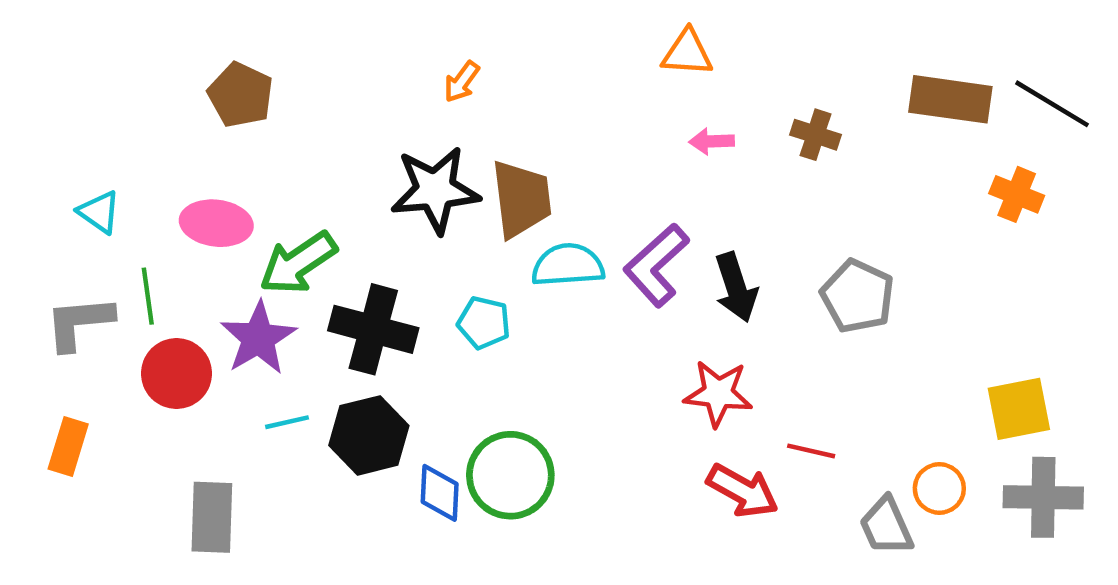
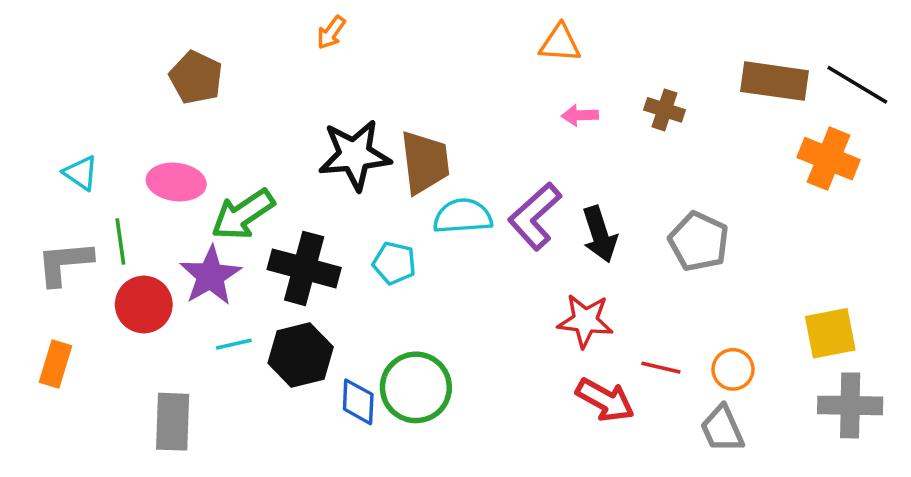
orange arrow: (462, 82) -> (331, 32), moved
orange cross: (1017, 194) -> (828, 159), size x1.4
orange circle: (939, 488) -> (733, 369), moved

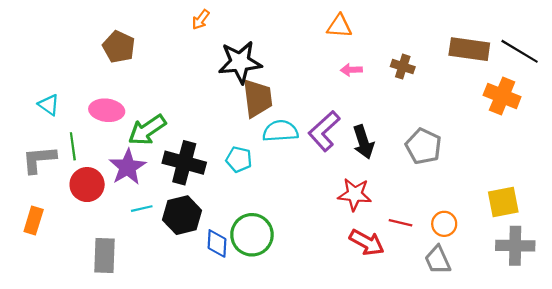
black star: (355, 155) -> (240, 62), moved

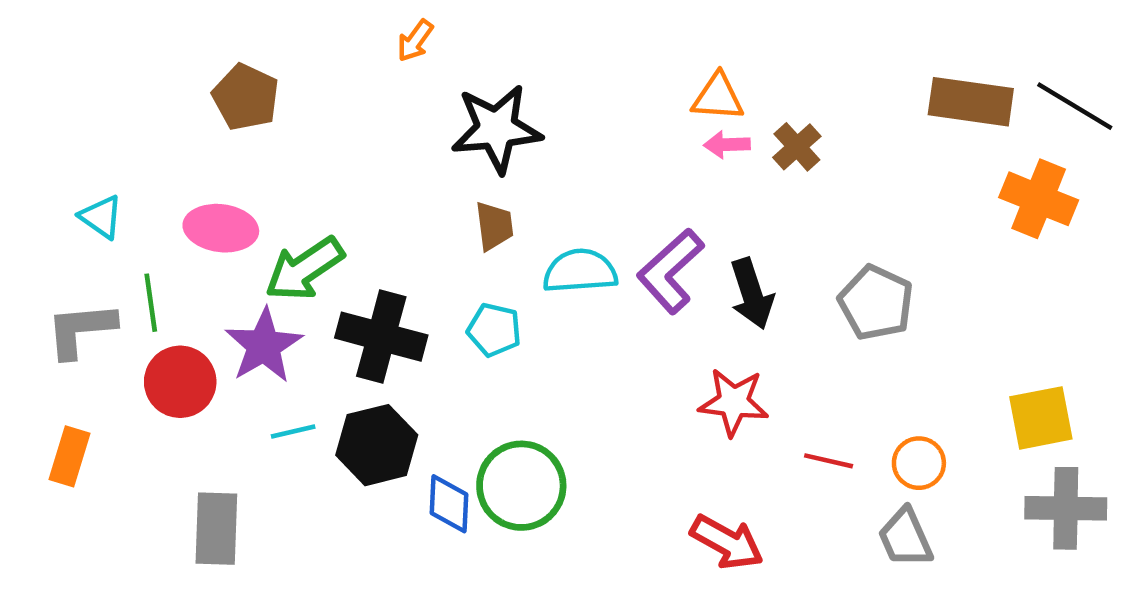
orange triangle: (339, 26) -> (718, 97), moved
brown cross: (403, 67) -> (797, 147), moved, turned 30
brown trapezoid: (257, 98) -> (494, 226), moved, size x0.6
red arrow: (367, 242) -> (727, 542), moved

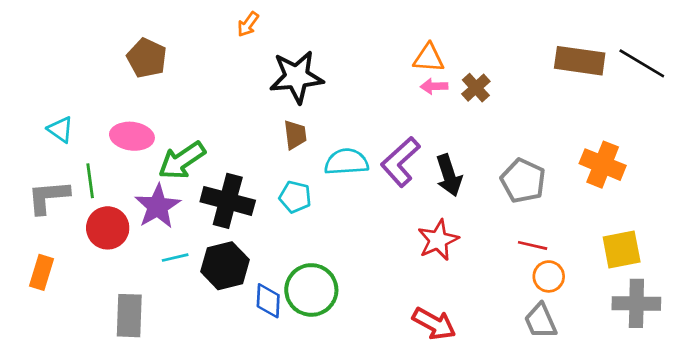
orange cross: (1039, 199) -> (603, 165), moved
red star: (734, 402) -> (438, 240), turned -30
red line: (829, 461) -> (533, 245), moved

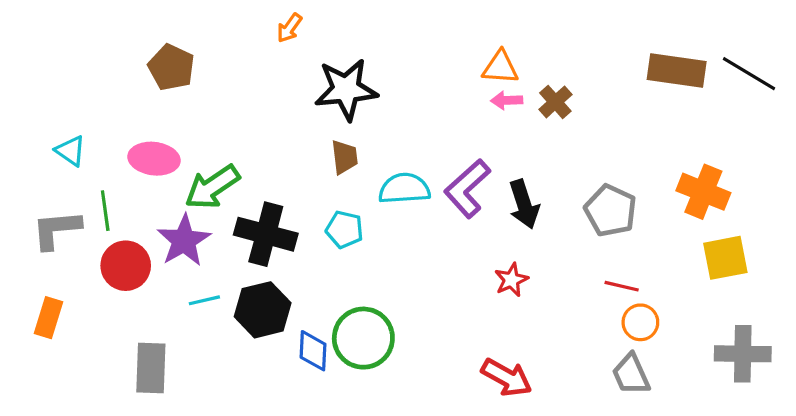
red star: (438, 240) -> (511, 280), size x0.7
yellow square: (622, 250) -> (725, 258), moved

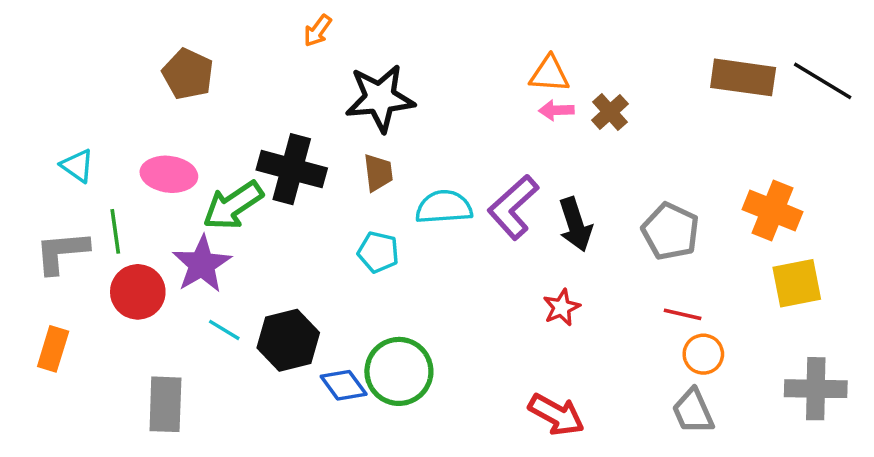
black cross: (266, 234) -> (292, 169), moved
cyan line: (204, 300) -> (224, 330), turned 44
blue diamond: (313, 351) -> (344, 385), turned -39

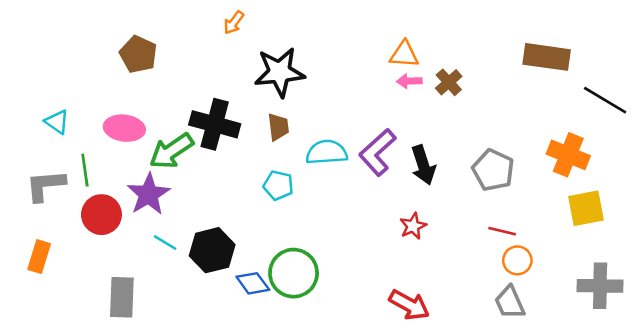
black line: (823, 81) -> (605, 100), moved

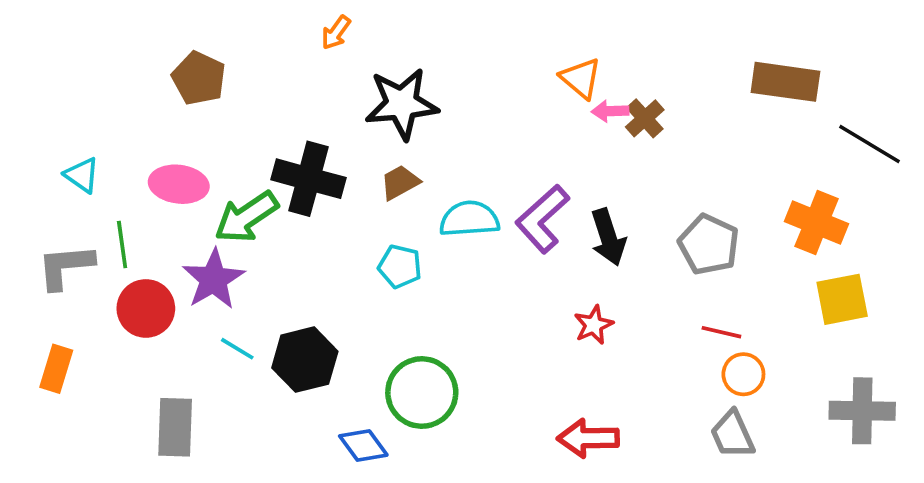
orange triangle: (404, 54) -> (581, 78), turned 36
pink arrow: (409, 81) -> (610, 111), moved
brown trapezoid: (278, 127) -> (400, 182), turned -112
blue diamond: (253, 283) -> (363, 446), moved
red arrow: (409, 305) -> (588, 438), turned 150

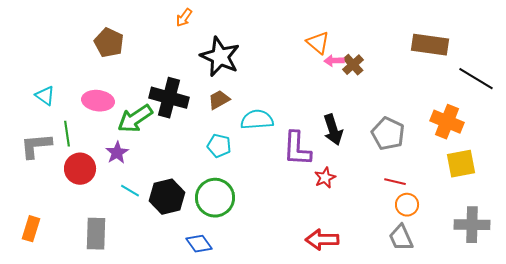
black star: (402, 104) -> (220, 57), turned 30
purple L-shape: (542, 219) -> (297, 149), moved, turned -45
purple star: (213, 279) -> (117, 153), size x0.7
orange rectangle: (56, 369) -> (31, 229), moved
green circle: (422, 393) -> (215, 198), moved

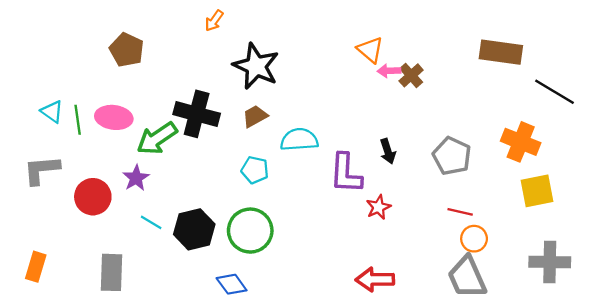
black arrow: (333, 130) -> (388, 151), size x0.7
green line: (67, 134) -> (78, 120), moved
gray trapezoid: (401, 238) -> (467, 277), size x1.4

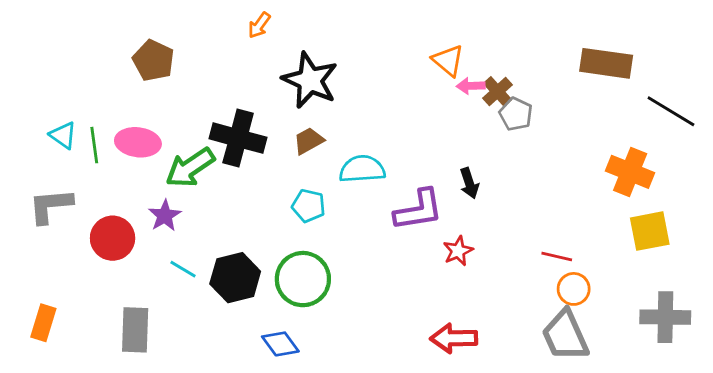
gray pentagon: (452, 156) -> (516, 114), moved, size x0.7
purple L-shape: (346, 173) -> (419, 210), turned -102

